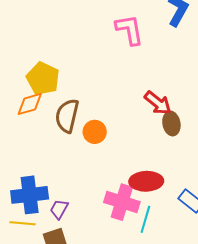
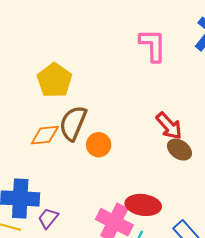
orange diamond: (30, 104) -> (45, 135), moved
brown ellipse: (171, 123) -> (180, 150), turned -55

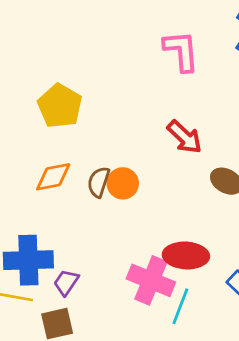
brown semicircle: (73, 123) -> (99, 182), moved, size x0.7
red arrow: (169, 126) -> (185, 137), moved

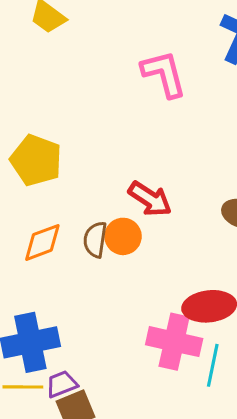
red arrow: (185, 137) -> (150, 199), moved
purple trapezoid: (66, 282) -> (62, 384), moved, turned 44

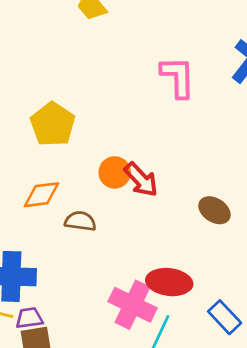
orange circle: (123, 236) -> (115, 172), moved
brown semicircle: (95, 240) -> (80, 221), moved, turned 76

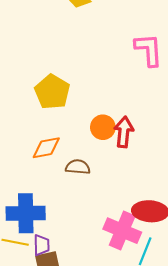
red arrow: (141, 180) -> (124, 132), turned -128
purple trapezoid: (29, 318) -> (42, 245), turned 100

